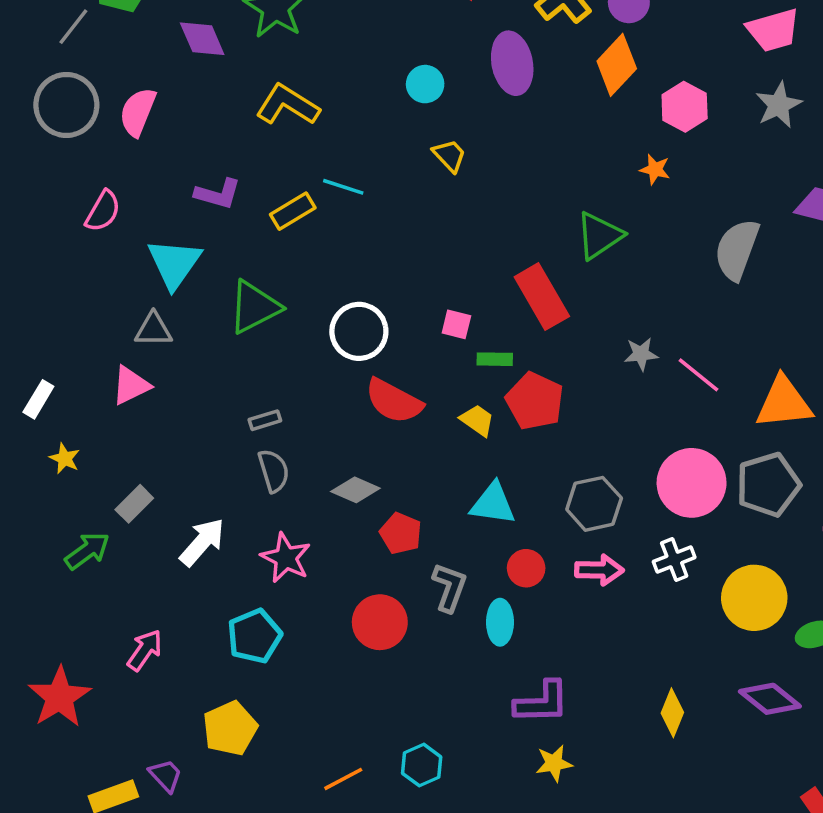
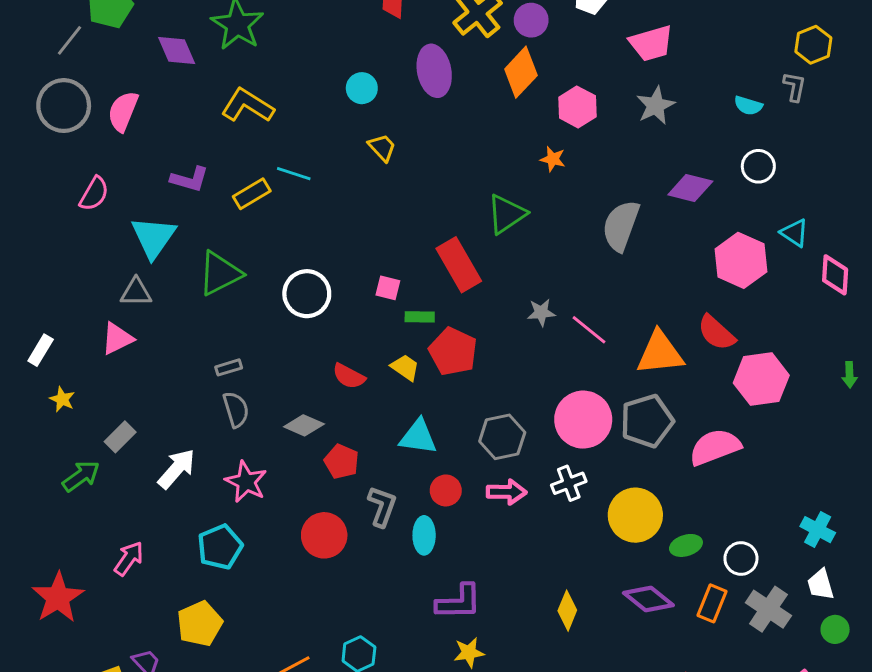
red semicircle: (394, 401) -> (349, 376), moved, size x0.7

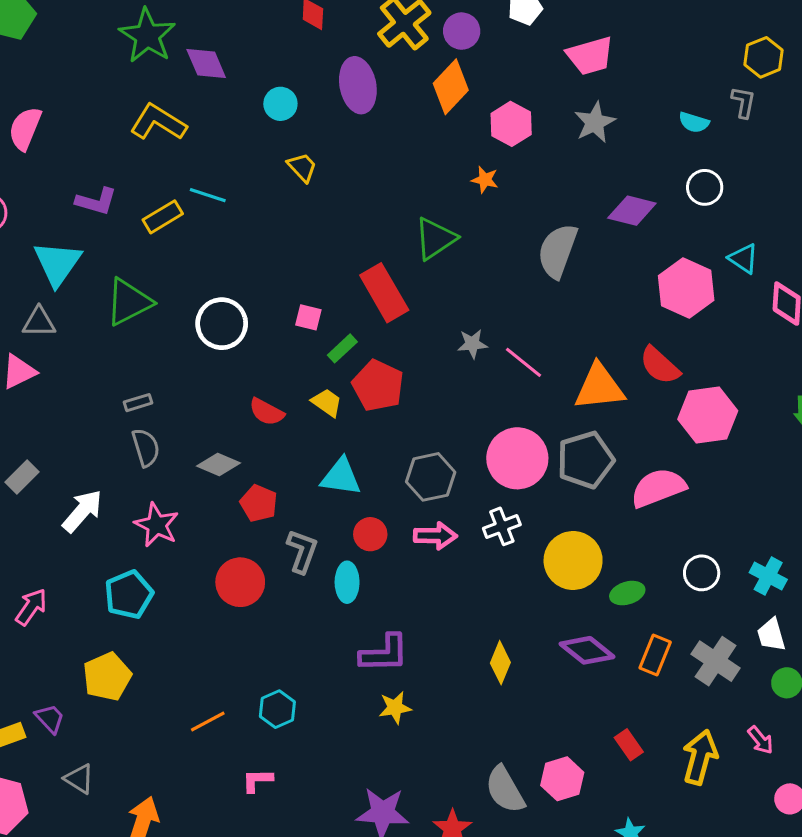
purple diamond: (177, 51) -> (206, 64), moved
green rectangle: (420, 317) -> (342, 348), turned -44
white circle: (741, 558) -> (702, 573), moved

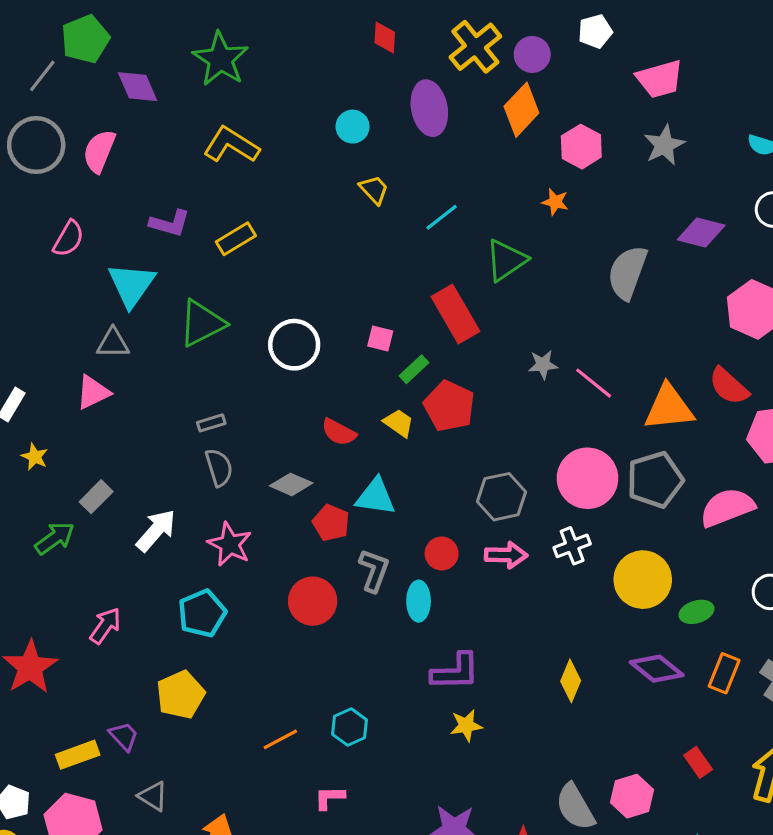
purple diamond: (206, 64) -> (138, 87), moved
cyan line: (208, 195) -> (442, 217), moved, turned -56
cyan triangle: (341, 477) -> (376, 497), moved

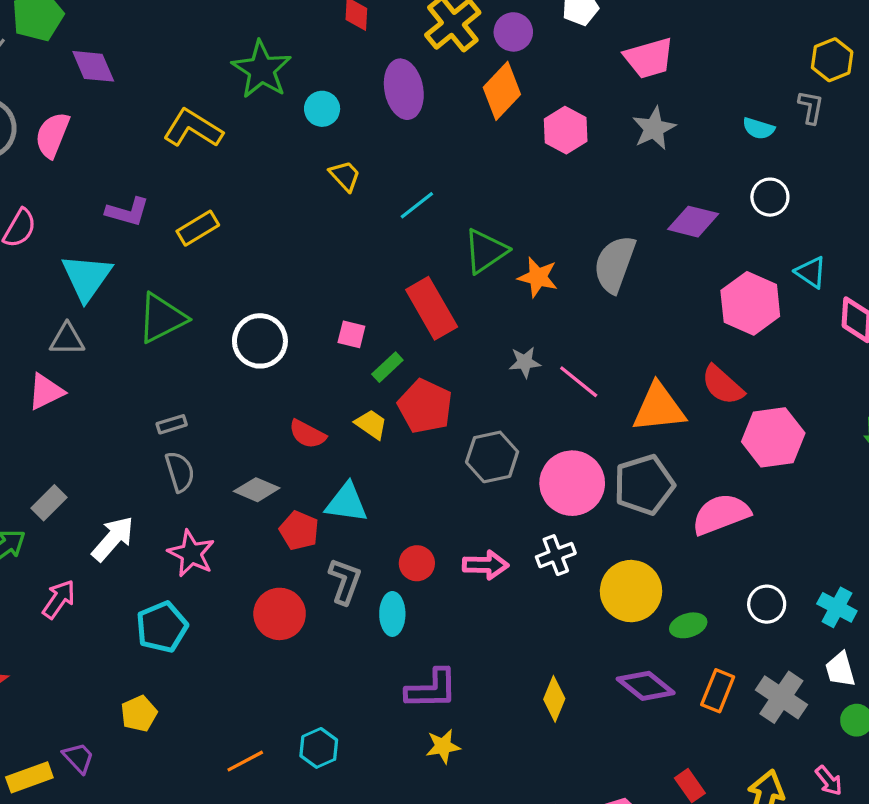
green star: (220, 59) -> (262, 70), moved
orange star: (555, 202) -> (538, 277), moved, size x1.4
gray hexagon: (501, 497) -> (492, 457), moved
pink arrow: (105, 626) -> (59, 599), moved
yellow pentagon: (181, 695) -> (139, 714), size x0.7

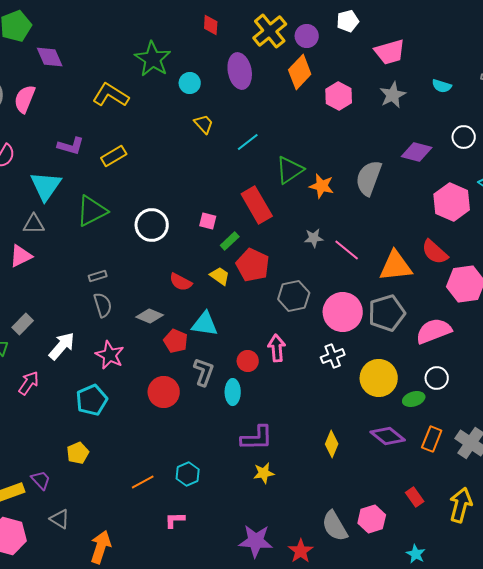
cyan semicircle: (759, 128) -> (442, 86), moved
pink arrow: (486, 565) -> (277, 348), moved, turned -96
white circle: (767, 604) -> (437, 378), moved

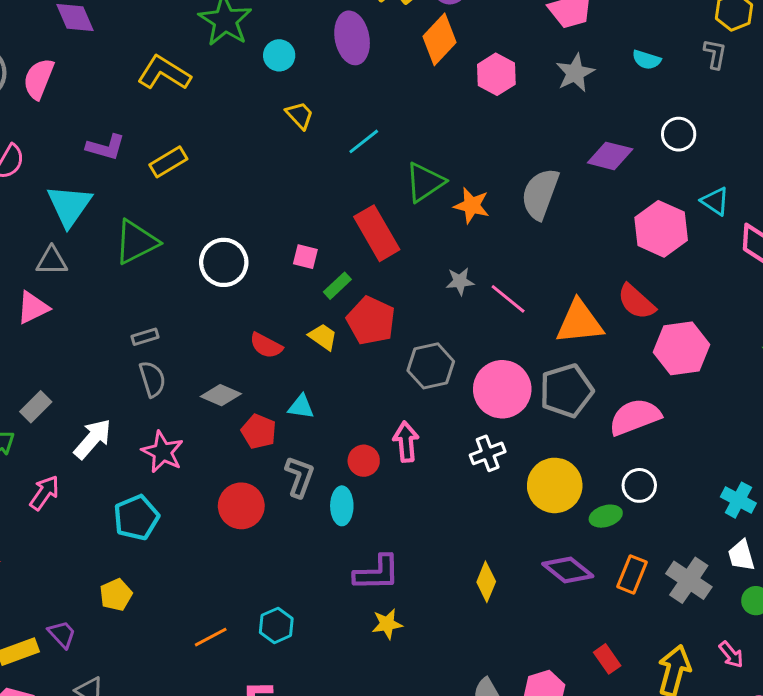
cyan triangle: (205, 324) -> (301, 407), size x0.7

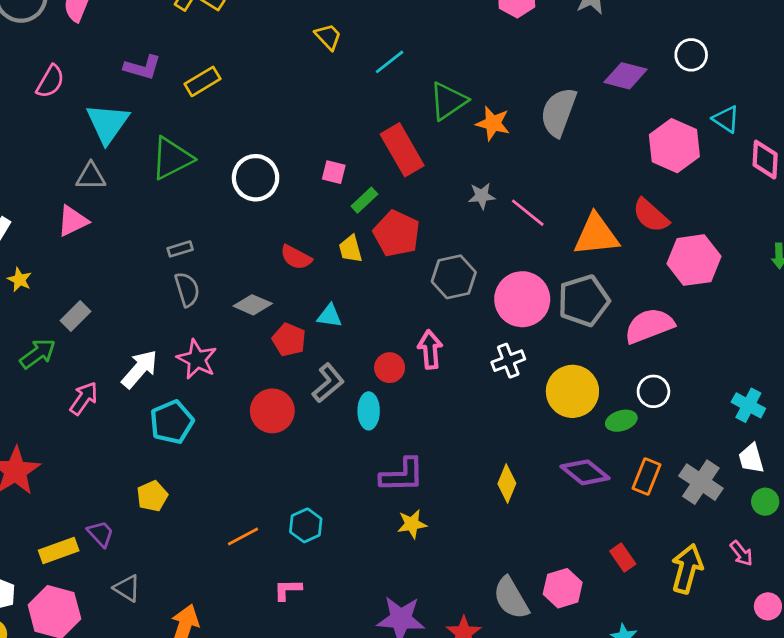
yellow trapezoid: (323, 337) -> (350, 249), turned -140
white arrow: (93, 439) -> (140, 369), moved
gray L-shape: (300, 477) -> (328, 383), turned 30

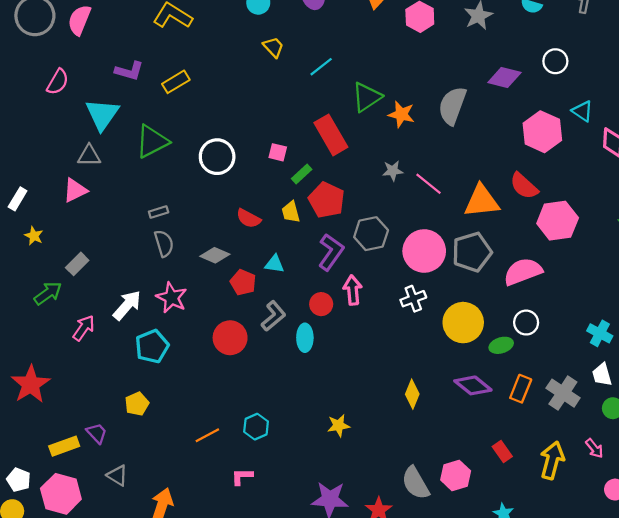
purple L-shape: (402, 475) -> (331, 252), moved, turned -54

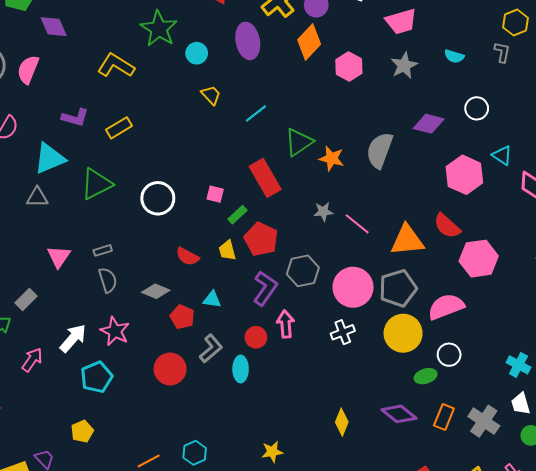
cyan triangle: (102, 114) -> (49, 158), turned 32
pink triangle: (75, 190) -> (59, 257), moved, turned -30
yellow circle: (463, 323) -> (403, 333), moved

